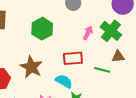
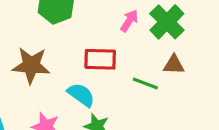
brown star: (31, 67) -> (31, 65), turned -30

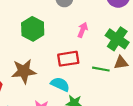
green cross: (167, 22) -> (117, 39), moved
brown triangle: (174, 65) -> (121, 63), moved

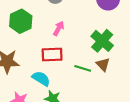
pink arrow: (83, 30) -> (59, 28), moved
brown triangle: (121, 63) -> (103, 64), turned 48

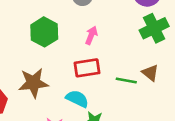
green cross: (102, 41) -> (154, 28), moved, turned 30

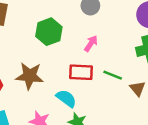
green line: (126, 80) -> (113, 75), moved

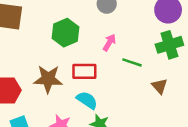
red rectangle: (81, 72) -> (84, 71), moved
green line: (113, 75) -> (132, 62), moved

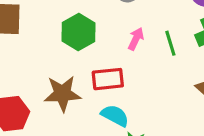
green line: (132, 62) -> (170, 43), moved, turned 60

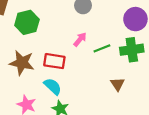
green hexagon: (78, 32) -> (27, 22), moved
green line: (170, 43) -> (102, 48), turned 70

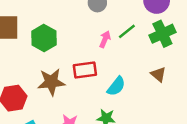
green line: (102, 48) -> (127, 31), moved
cyan semicircle: (53, 86) -> (116, 86), moved, turned 102

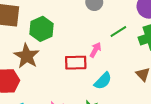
pink arrow: (105, 39) -> (95, 50), moved
brown star: (51, 82) -> (27, 56), moved, turned 30

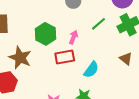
green hexagon: (42, 29) -> (45, 34), moved
pink arrow: (95, 50) -> (73, 37), moved

